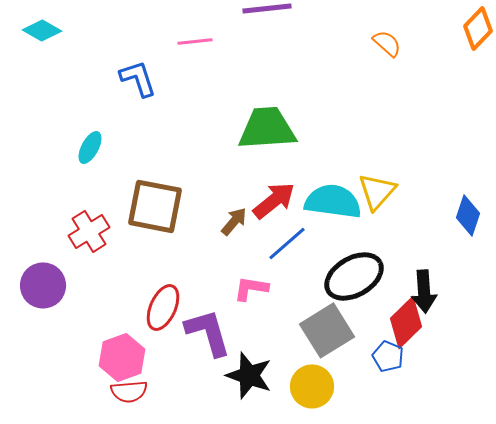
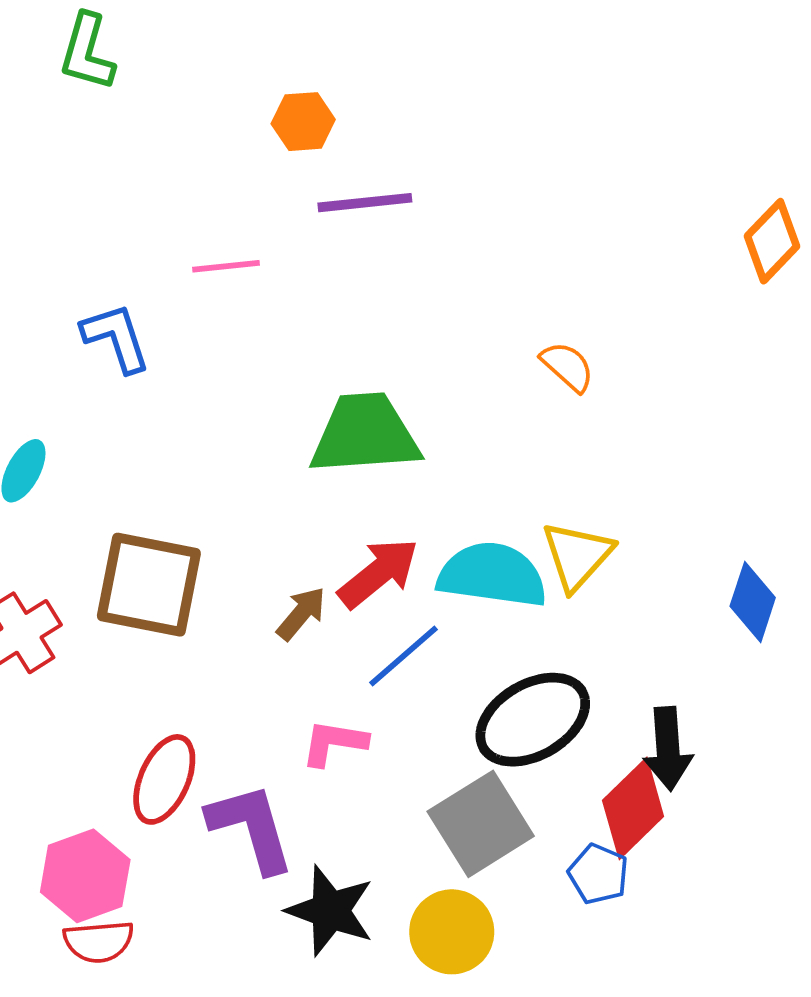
orange semicircle: (387, 43) -> (568, 367), moved

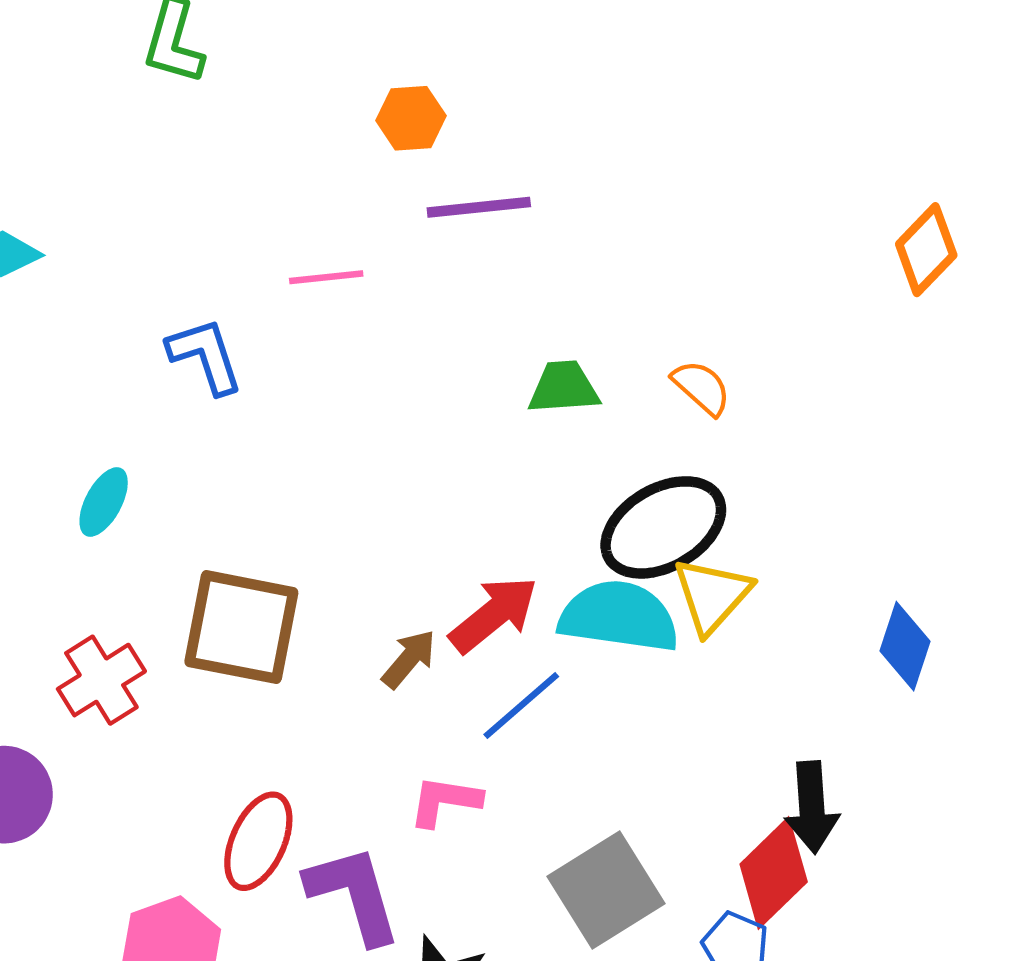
green trapezoid: (365, 434) -> (564, 388), moved, size x0.6
black ellipse: (533, 720) -> (663, 527), moved

